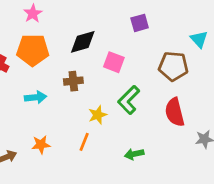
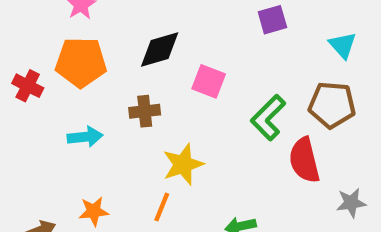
purple square: (140, 23) -> (272, 20), moved
brown pentagon: (173, 66) -> (332, 105), moved
green L-shape: (129, 100) -> (268, 118), moved
yellow star: (98, 115) -> (183, 164), size x1.4

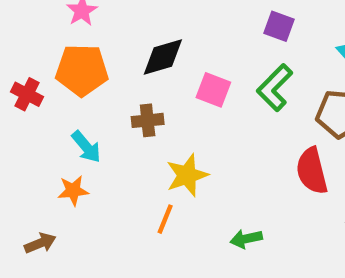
purple square: (272, 20) -> (279, 26), turned 36
green L-shape: (268, 118) -> (275, 88), moved
cyan arrow: (85, 137) -> (86, 147), turned 56
orange star: (94, 211) -> (73, 191), moved

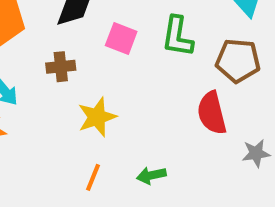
green L-shape: (275, 88) -> (178, 36), turned -36
orange line: (165, 219) -> (93, 177), moved

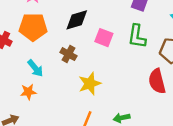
brown cross: (61, 67) -> (68, 54), turned 35

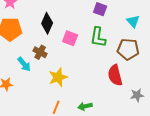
black diamond: (77, 20) -> (47, 23), turned -50
cyan arrow: (35, 68) -> (24, 64), moved

